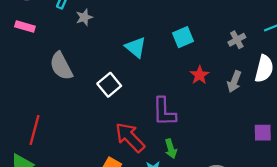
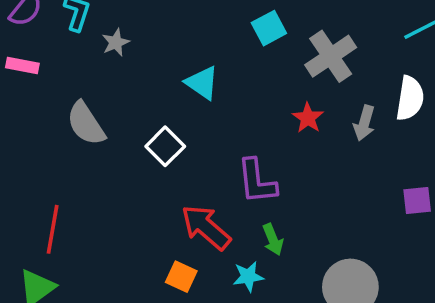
cyan square: (183, 37) -> (269, 28), moved
gray cross: (237, 40) -> (331, 56), moved, size x1.8

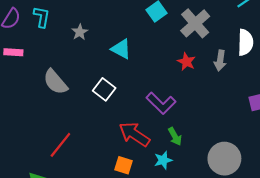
gray star: (116, 42) -> (80, 32), moved
purple L-shape: (257, 181) -> (161, 103), turned -32
red line: (53, 229) -> (60, 145), moved, turned 36

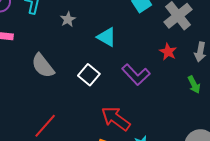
purple L-shape: (161, 103) -> (136, 75), moved
green arrow: (175, 136) -> (194, 85), moved

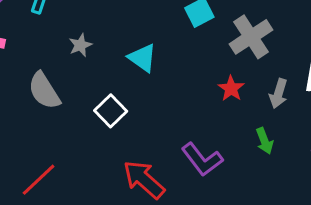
gray star: (68, 19) -> (80, 45), moved
purple L-shape: (136, 75) -> (202, 159), moved

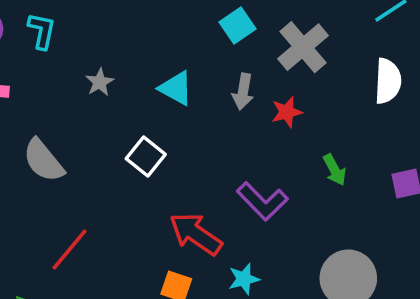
red star: (231, 89) -> (287, 112), turned 30
gray semicircle: (44, 91) -> (43, 161), moved
gray arrow: (279, 94) -> (243, 92), moved

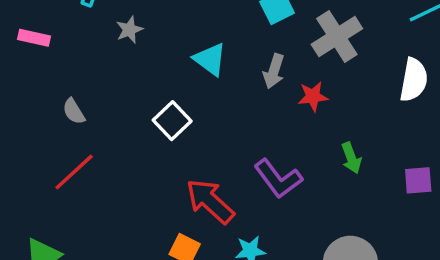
gray star: (100, 82) -> (129, 30), moved
gray semicircle: (43, 161) -> (74, 111), size x0.6
red line: (69, 250) -> (74, 172), moved

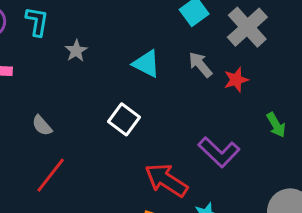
gray arrow: (274, 71) -> (200, 65), turned 132

